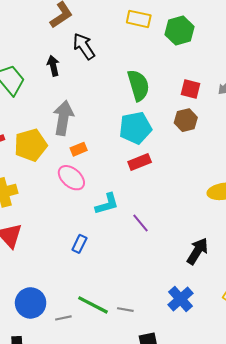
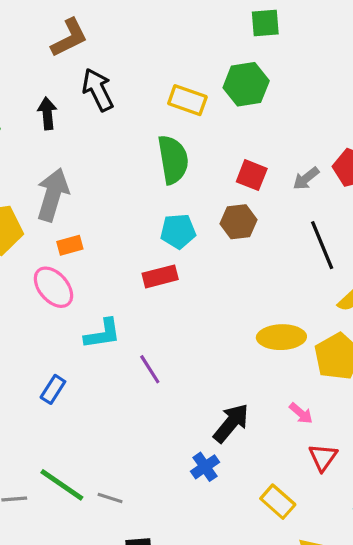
yellow rectangle: (139, 19) -> (187, 100), moved
cyan pentagon: (135, 128) -> (178, 231), moved, size x0.7
blue cross: (181, 299) -> (205, 467), moved, size x0.7

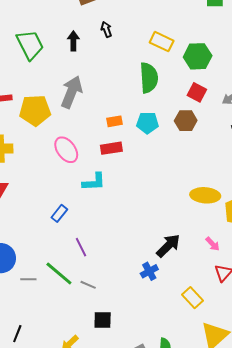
green hexagon: (246, 84) -> (198, 56), moved
black arrow: (98, 90) -> (106, 29), size x0.6
orange rectangle: (70, 245) -> (114, 121), moved
red rectangle: (160, 276) -> (111, 148), moved
purple line: (150, 369) -> (81, 247), moved

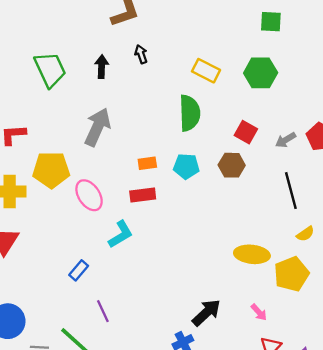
green hexagon: (198, 56) -> (261, 73), moved
yellow pentagon: (35, 110) -> (51, 170), moved
cyan L-shape: (94, 182) -> (121, 234), turned -30

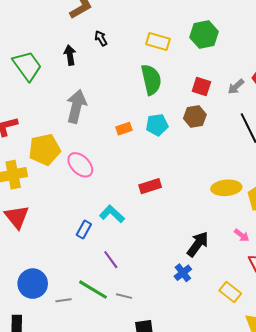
red rectangle: (143, 195) -> (150, 186), moved
cyan L-shape: (121, 234) -> (112, 214), moved, turned -95

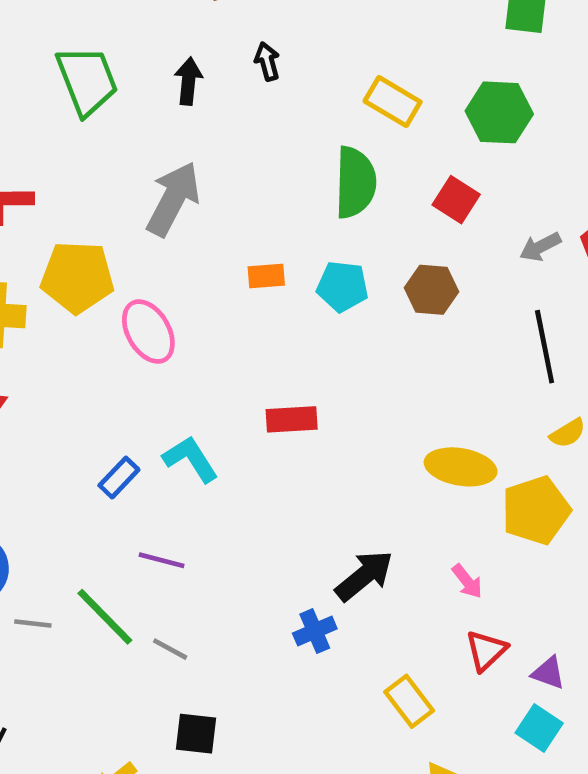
red square: (201, 86) -> (456, 200), moved
purple line: (111, 260) -> (162, 560), turned -54

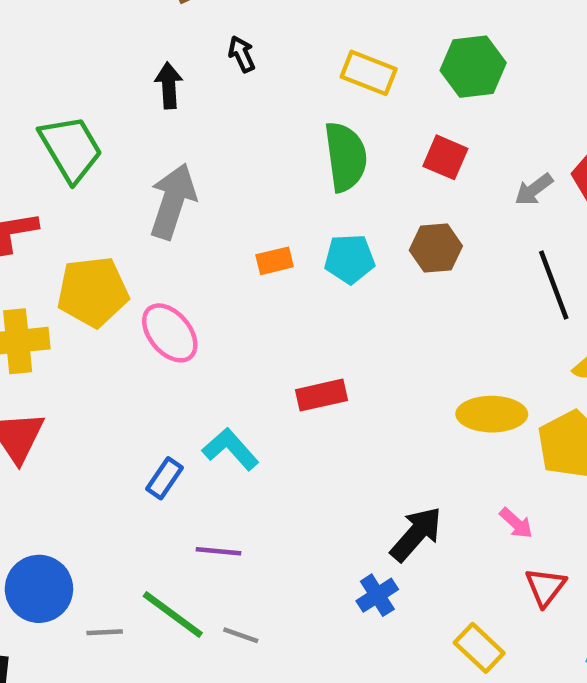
green trapezoid: (87, 80) -> (71, 149), moved

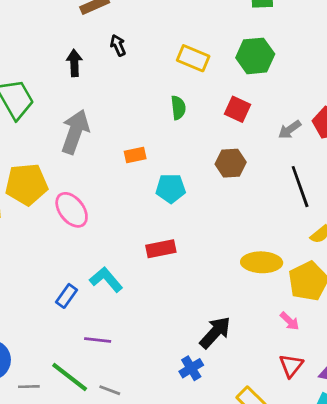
green semicircle: (346, 157) -> (178, 108), size x0.6
cyan pentagon: (350, 259) -> (171, 188), moved
orange rectangle: (275, 261) -> (135, 155), moved
pink arrow: (516, 523) -> (290, 321), moved

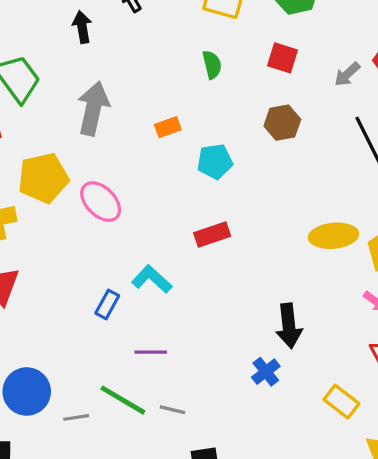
black arrow: (215, 332) -> (289, 326), turned 138

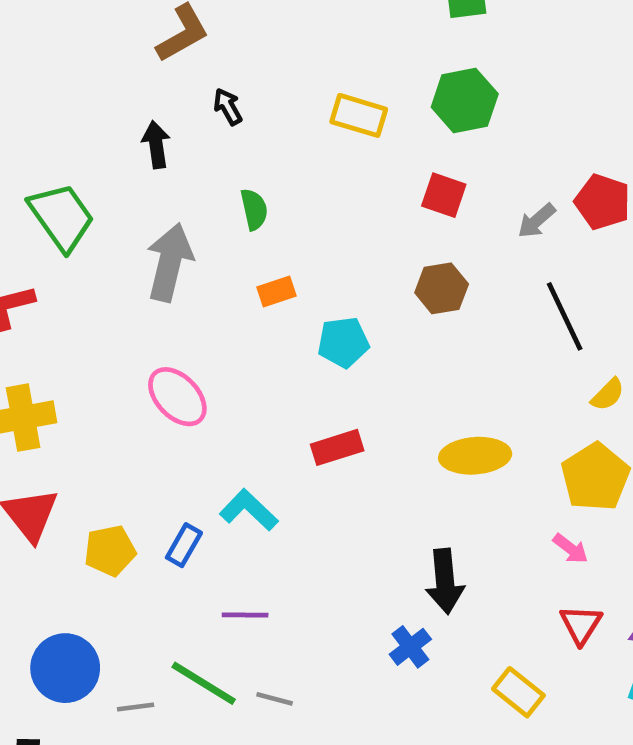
green semicircle: (212, 65) -> (254, 209), moved
yellow pentagon: (43, 178) -> (110, 551), moved, size x0.7
yellow ellipse: (334, 236) -> (475, 456), moved

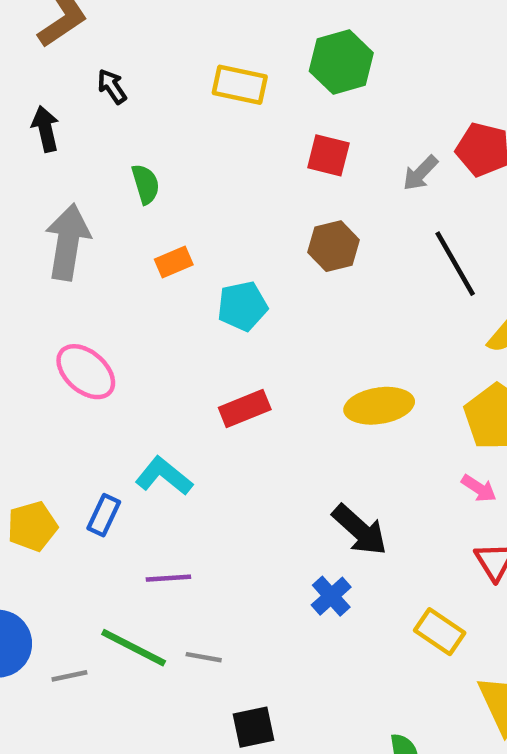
black arrow: (445, 581) -> (360, 530), turned -38

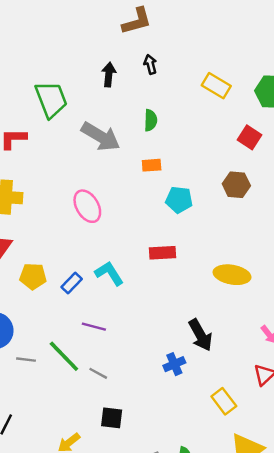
gray arrow: (68, 242) -> (101, 136), turned 93

